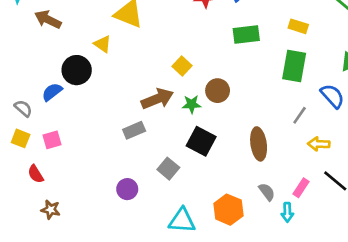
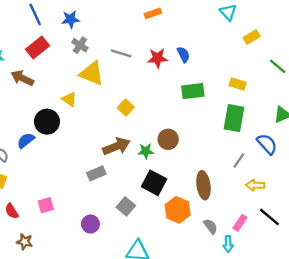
yellow square: (182, 66) -> (126, 108), moved
pink square: (52, 140) -> (46, 205), moved
orange hexagon: (228, 210) -> (178, 210), moved

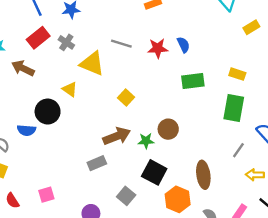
gray cross: (80, 45) -> (66, 42), moved
blue semicircle: (26, 140) -> (26, 130), turned -138

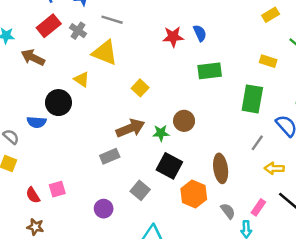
gray line: (121, 44) -> (112, 20), moved
yellow rectangle: (237, 74) -> (268, 61), moved
red semicircle: (12, 201) -> (33, 195), moved

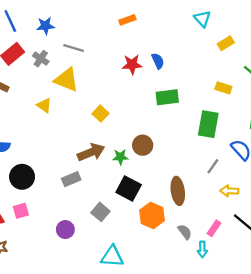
black circle: (58, 103) -> (22, 177), moved

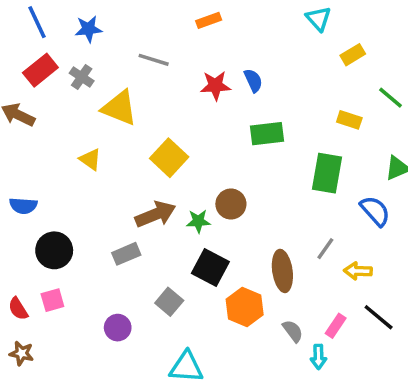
gray line: (74, 48) -> (154, 60), moved
yellow triangle: (44, 105) -> (90, 159), moved
yellow square: (100, 114) -> (169, 158), size x1.5
gray line: (213, 166) -> (325, 249), moved

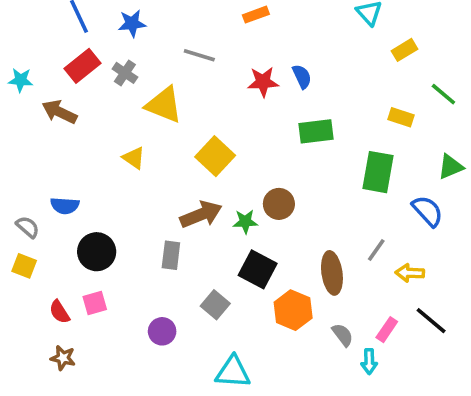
gray rectangle: (126, 254) -> (171, 255), turned -60

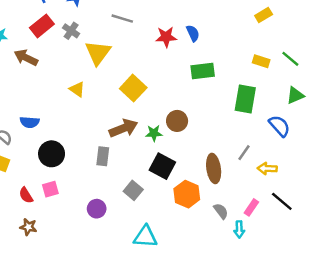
green line: (443, 94) -> (290, 59), moved
yellow triangle: (164, 105) -> (98, 53), turned 44

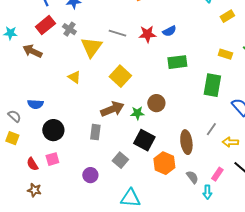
gray line: (122, 19) -> (117, 33), moved
blue semicircle: (193, 33) -> (169, 31), turned 88

